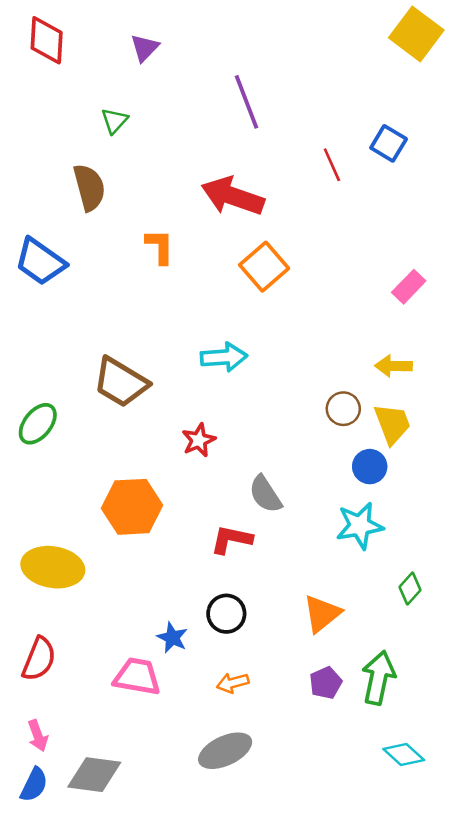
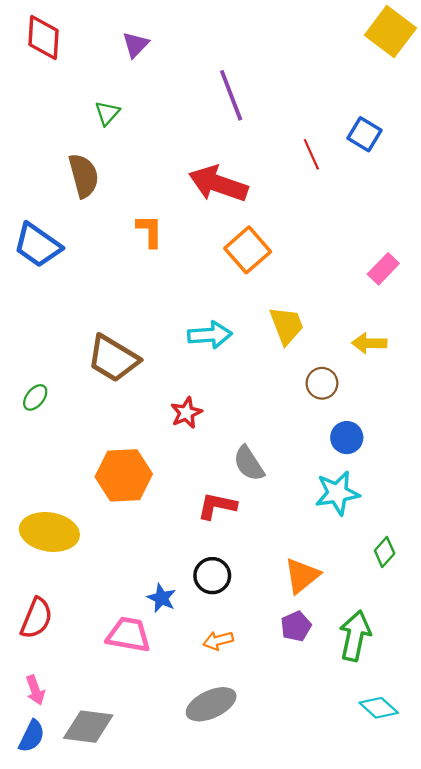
green ellipse: (38, 424) -> (35, 397), size x0.7
yellow trapezoid: (392, 424) -> (287, 325), moved
purple pentagon: (326, 683) -> (296, 626), moved

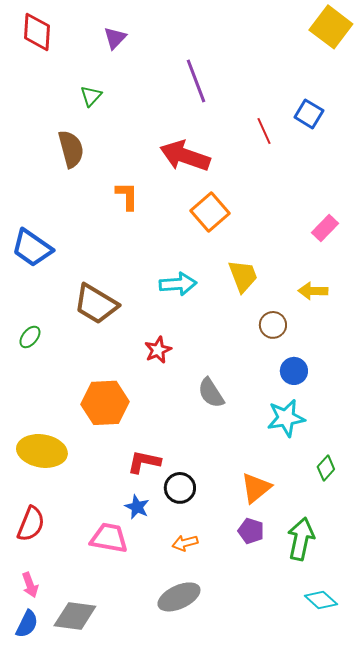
blue trapezoid: (38, 245) -> (32, 248), moved
red L-shape: (217, 506) -> (144, 462), moved
purple pentagon: (296, 626) -> (251, 531), turned -30

